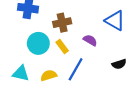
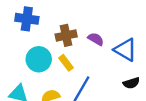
blue triangle: (115, 21) -> (125, 50), moved
purple semicircle: (90, 40) -> (96, 39), moved

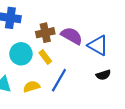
purple semicircle: (96, 39) -> (72, 36), size x1.5

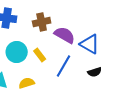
brown cross: (45, 33) -> (42, 22), moved
blue line: (59, 80) -> (64, 66), moved

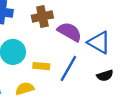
yellow rectangle: (40, 55) -> (41, 66), moved, turned -48

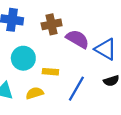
blue line: (68, 68) -> (76, 89), moved

